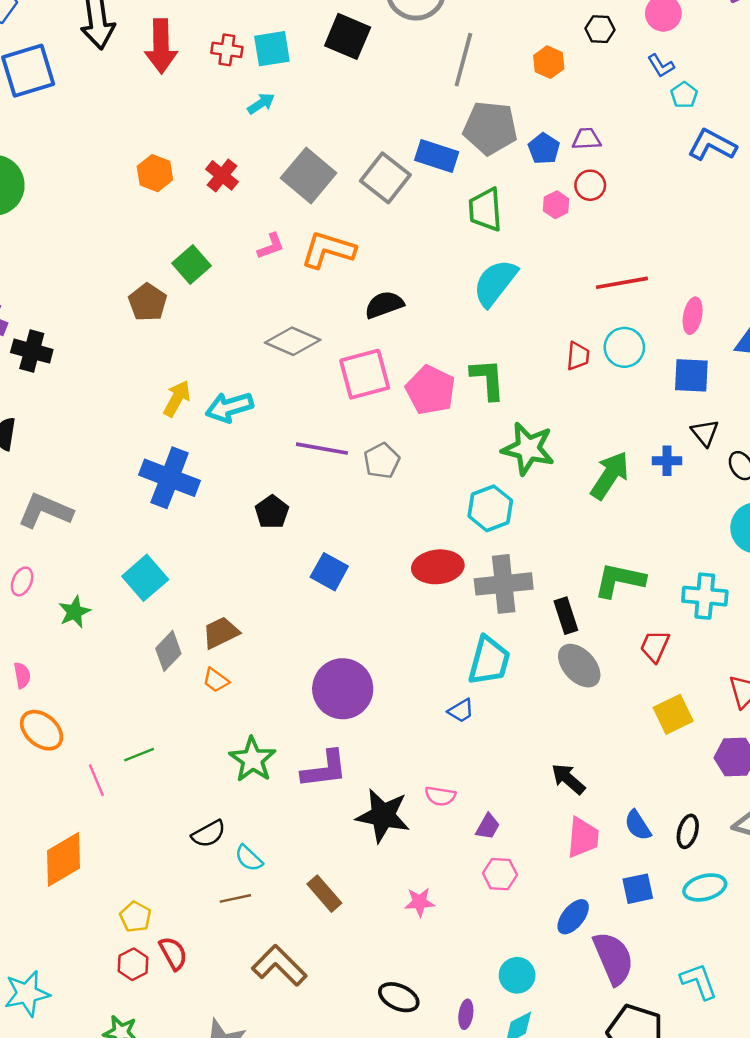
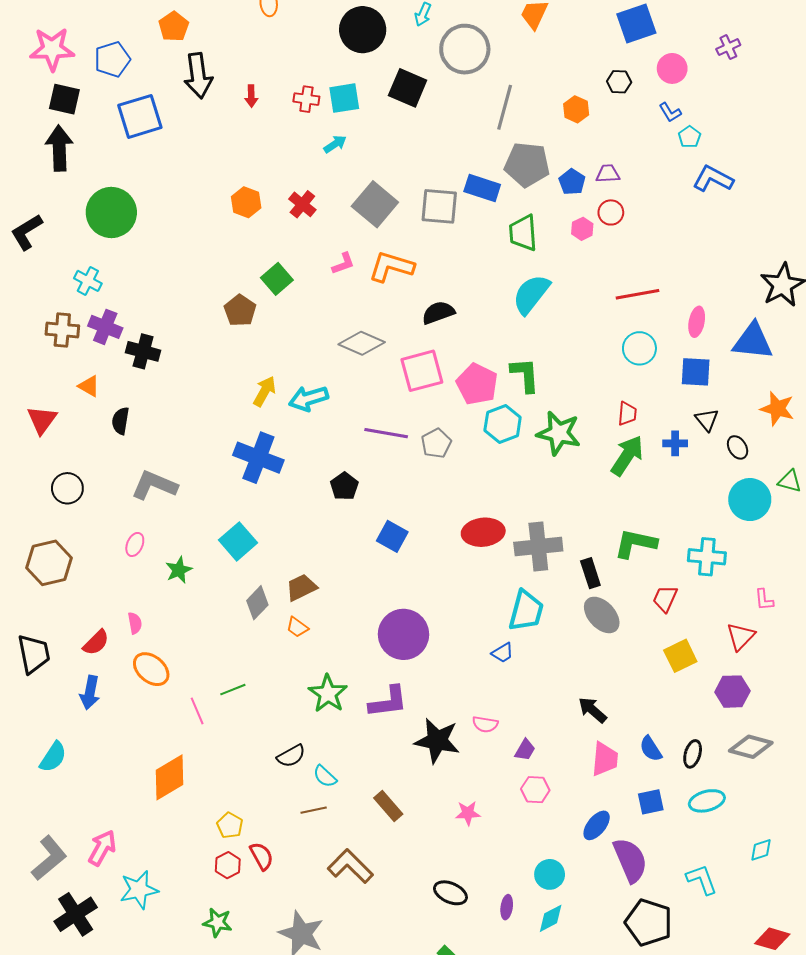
red arrow: (161, 46) -> (251, 96), size x0.5
gray square: (385, 178) -> (439, 206), turned -33
red trapezoid: (578, 356) -> (627, 414), moved
cyan hexagon: (490, 508) -> (503, 424), moved

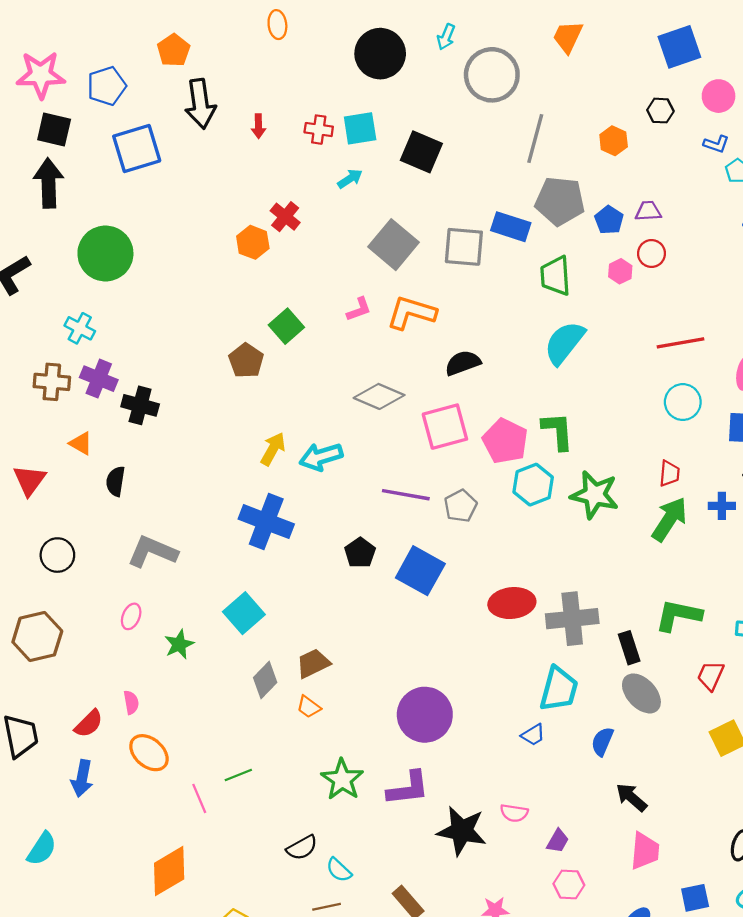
black square: (408, 88) -> (421, 152), moved
blue L-shape: (670, 112) -> (716, 144), turned -40
red cross: (302, 204) -> (285, 217), moved
blue square: (392, 536) -> (420, 571), moved, size x1.4
blue semicircle: (651, 749) -> (602, 741), moved, turned 56

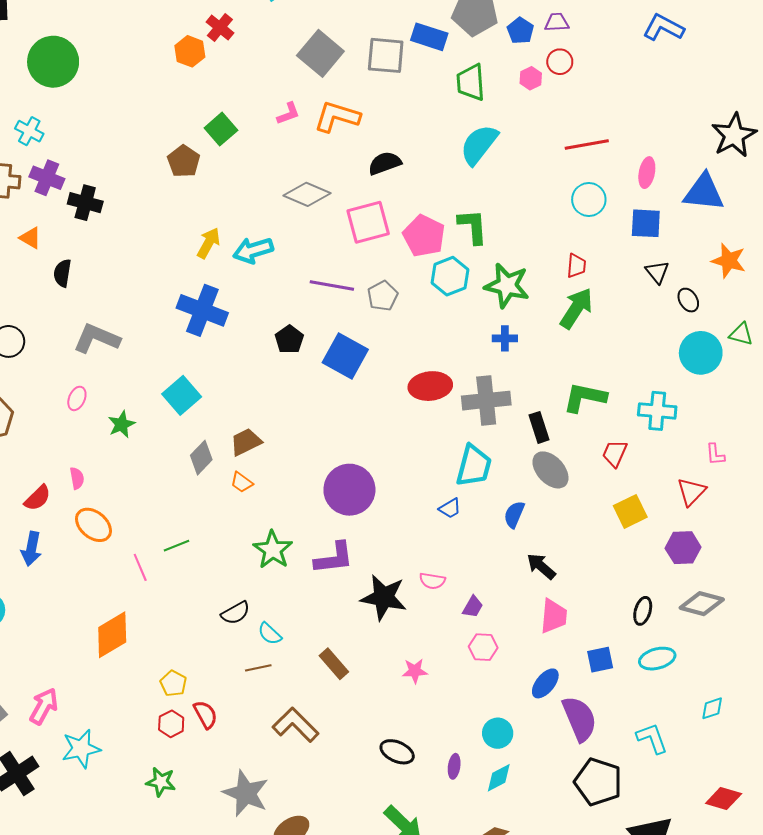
blue cross: (722, 506) -> (505, 338), moved

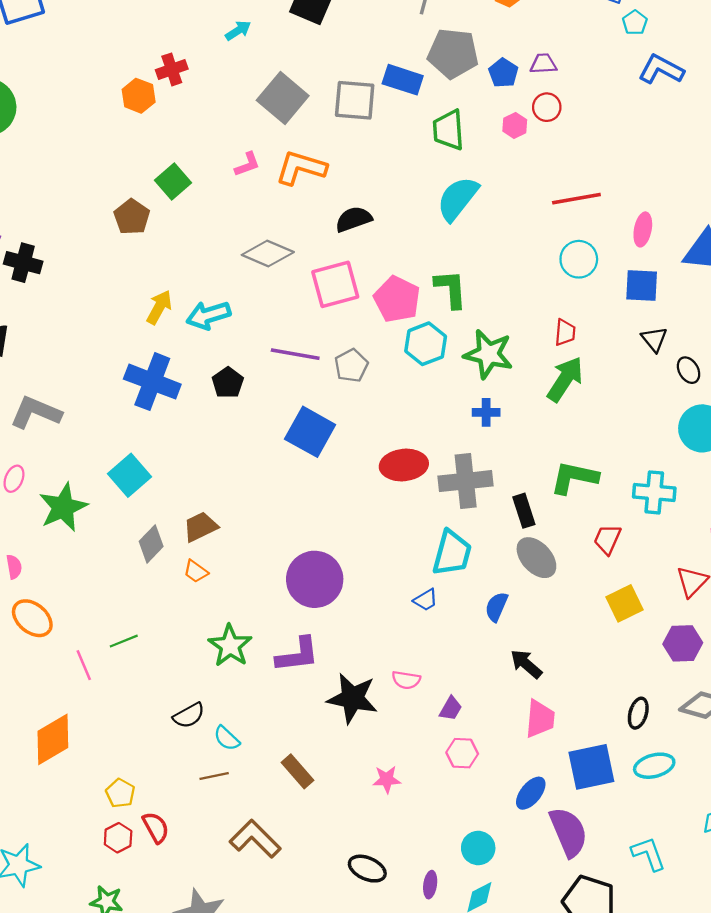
red cross: (220, 27) -> (172, 69), turned 32
black pentagon: (289, 339) -> (228, 383), moved
green star: (121, 424) -> (63, 507), size x1.6
blue square: (600, 660) -> (591, 767), size x1.6

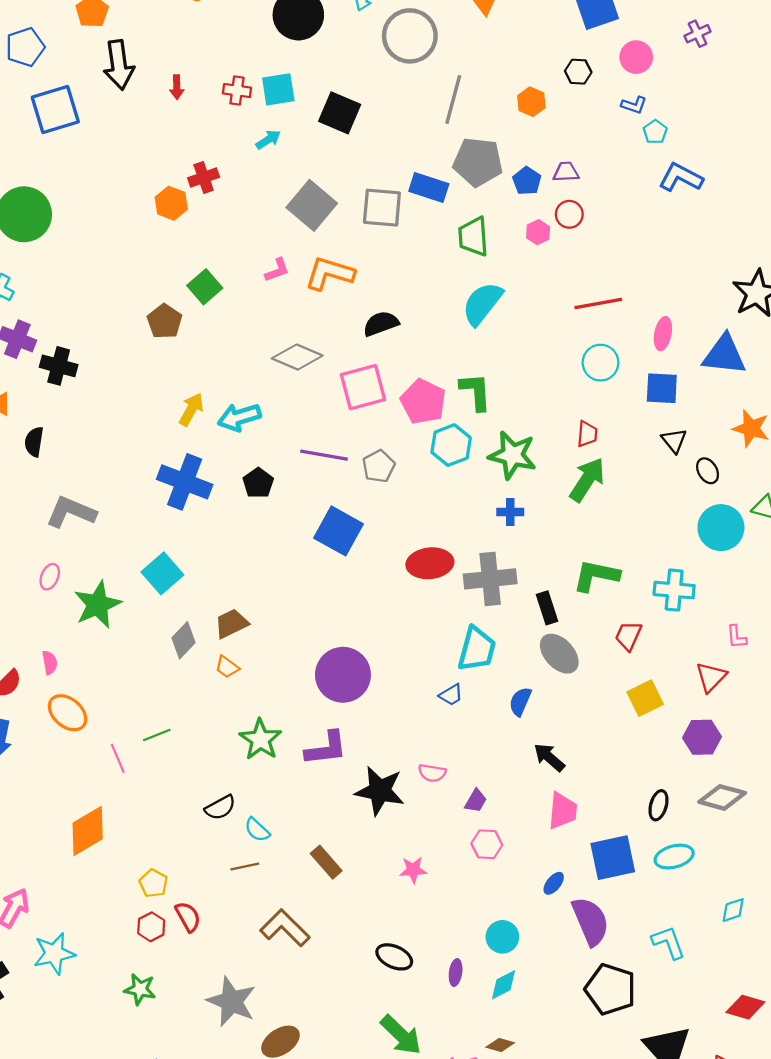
blue ellipse: (531, 793) -> (554, 883), size x0.7

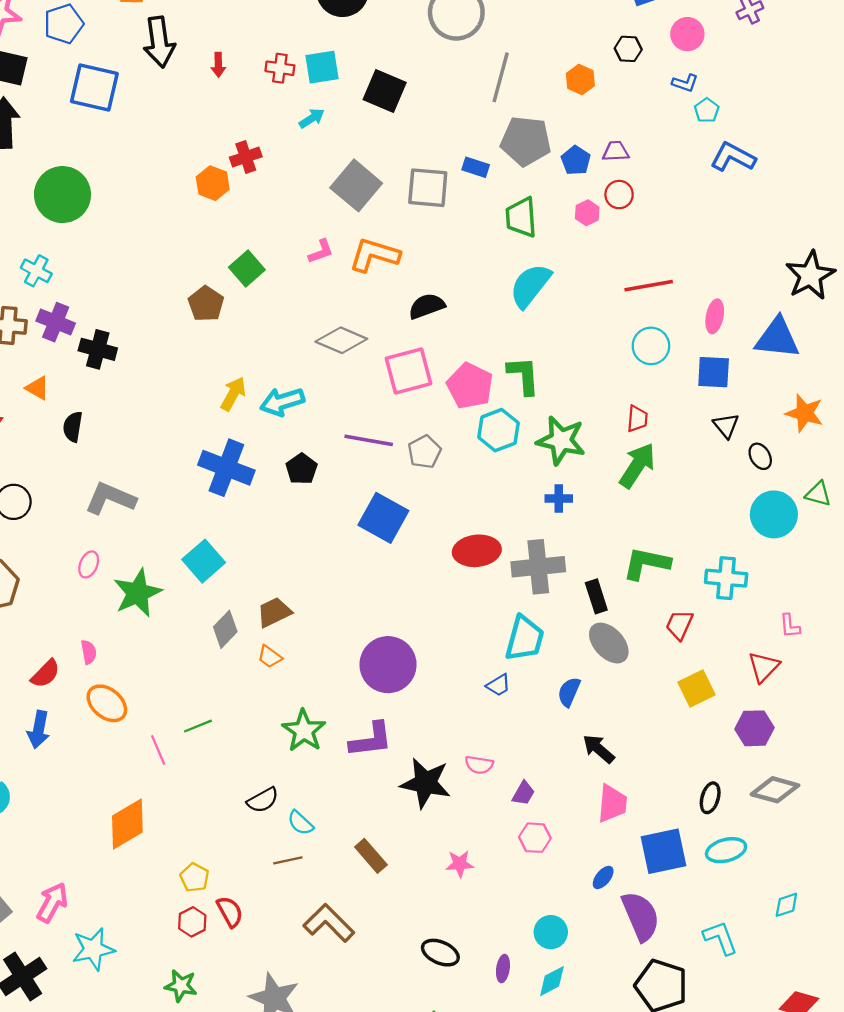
blue square: (55, 109) -> (94, 88), turned 30
blue rectangle: (429, 188) -> (476, 167), size x0.7

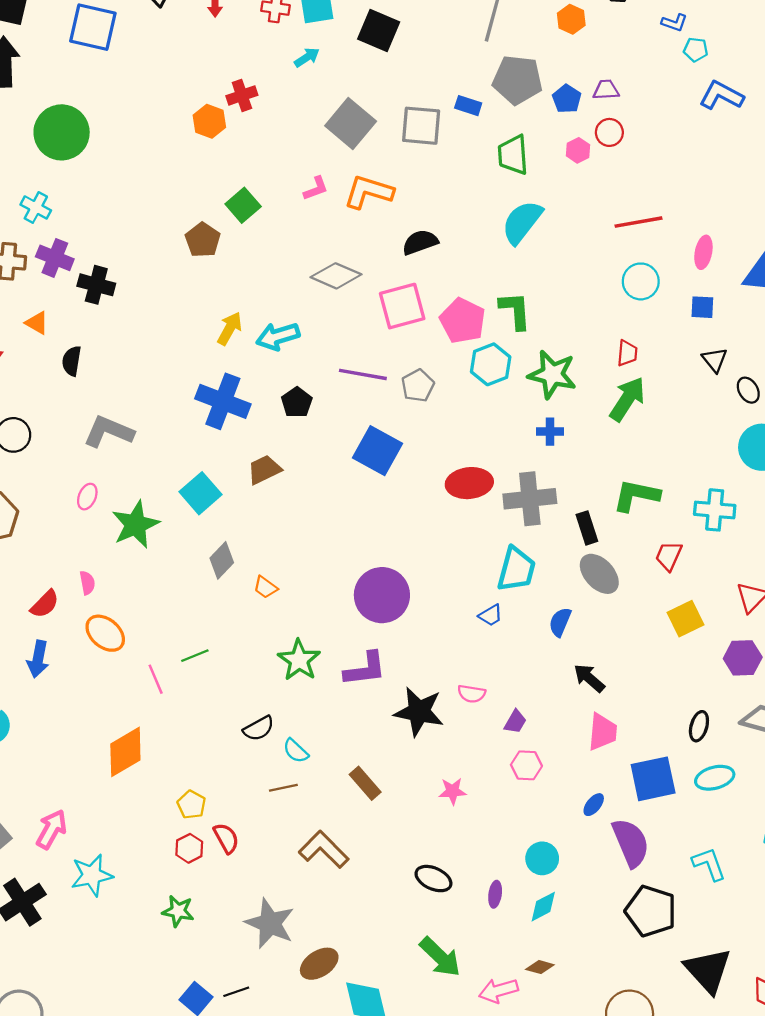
cyan pentagon: (707, 110) -> (696, 50), turned -30
blue square: (714, 372) -> (702, 307), size x0.7
brown trapezoid: (274, 612) -> (264, 470), moved

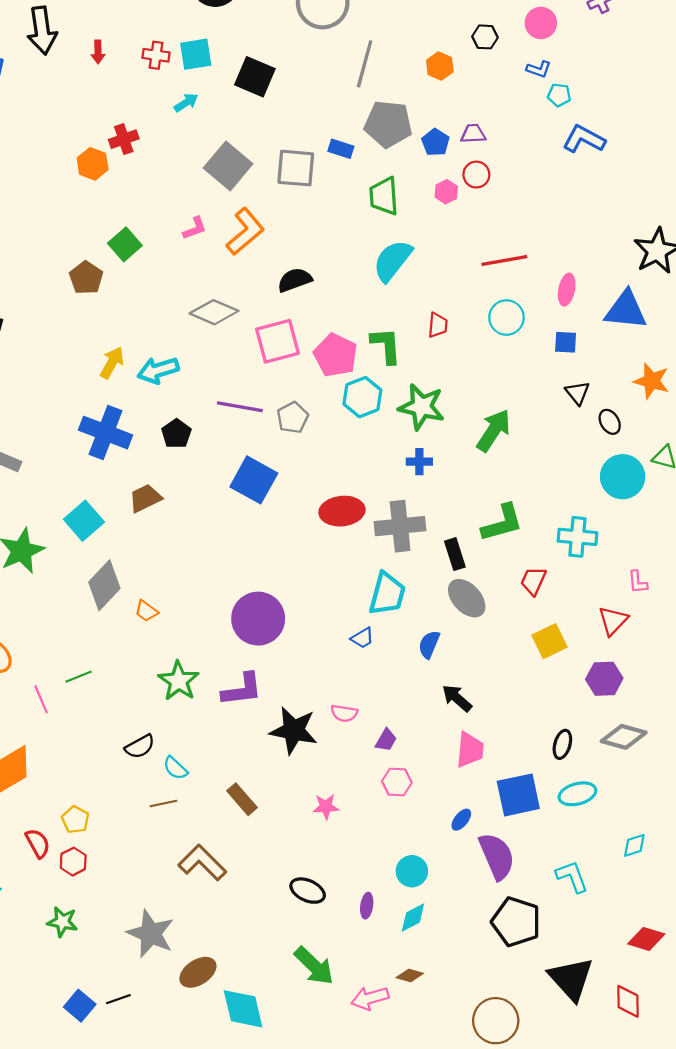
orange L-shape: (368, 192) -> (245, 232), turned 123
red trapezoid: (627, 353) -> (438, 325), moved
green L-shape: (636, 495) -> (502, 523), turned 153
gray diamond: (222, 560) -> (104, 585), size x1.4
red semicircle: (226, 838) -> (38, 843), moved

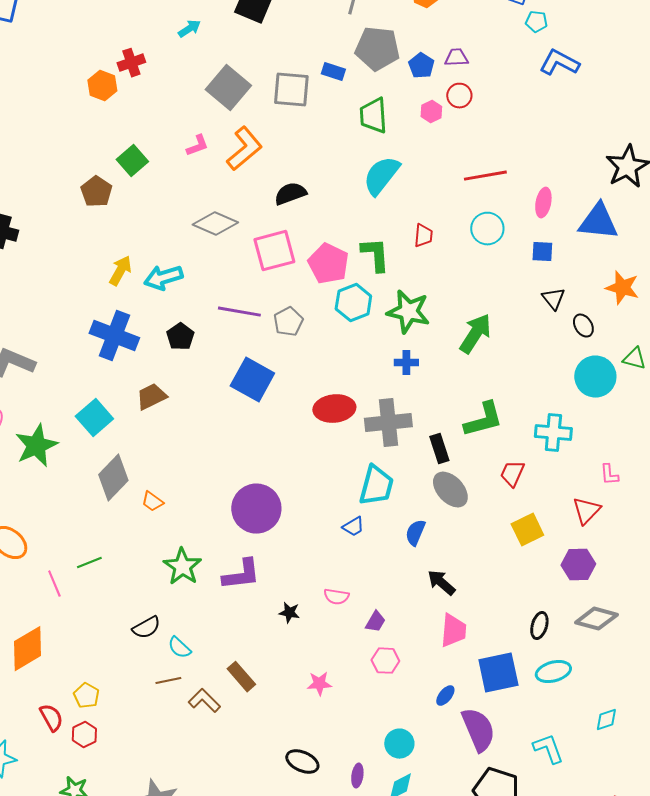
black star: (294, 730) -> (289, 613), size x0.5
brown L-shape: (202, 863) -> (204, 701), moved, size x0.7

